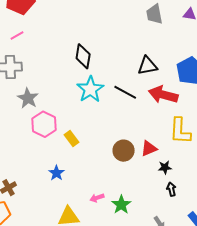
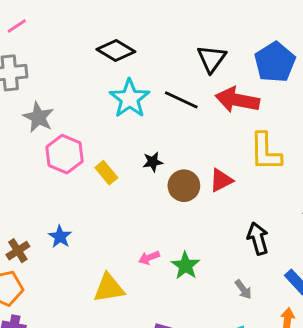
black diamond: (83, 56) -> (116, 51), turned -65
black triangle: (147, 66) -> (211, 59), turned -40
black star: (165, 167) -> (153, 162), moved
blue star: (56, 173) -> (60, 237), moved
black arrow: (171, 189) -> (258, 238), size x1.5

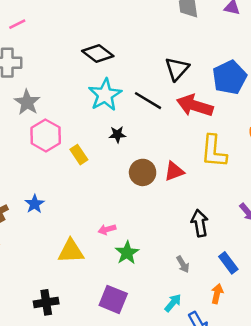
black star: (153, 162) -> (117, 134), moved
green star: (185, 266) -> (127, 253), moved

